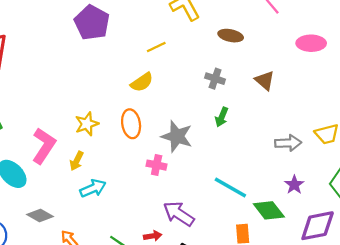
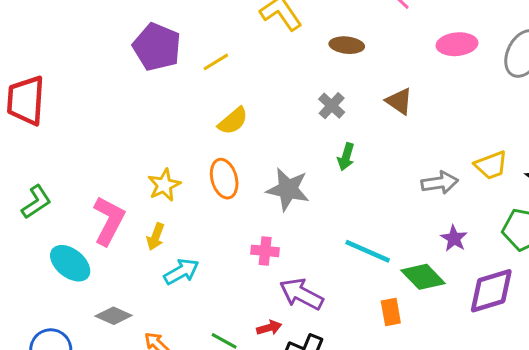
yellow line: (156, 47) -> (216, 62), moved
gray cross: (215, 79) -> (332, 106), turned 30
pink cross: (157, 165) -> (265, 251), moved

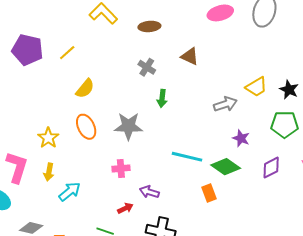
purple diamond: (491, 291) -> (271, 168), size x0.7
purple arrow: (301, 294) -> (149, 192), size x0.7
red arrow: (269, 328) -> (125, 208), moved

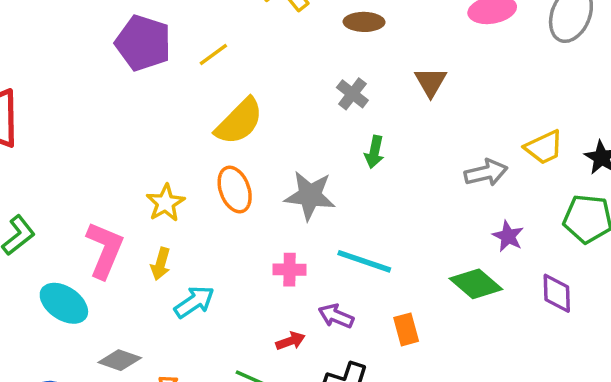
brown triangle: (190, 56) -> (431, 82), turned 30
yellow semicircle: (85, 89) -> (239, 121), size x1.4
cyan line: (187, 157) -> (364, 261), moved
purple diamond: (271, 168) -> (557, 293), turned -70
orange rectangle: (209, 193) -> (406, 329), moved

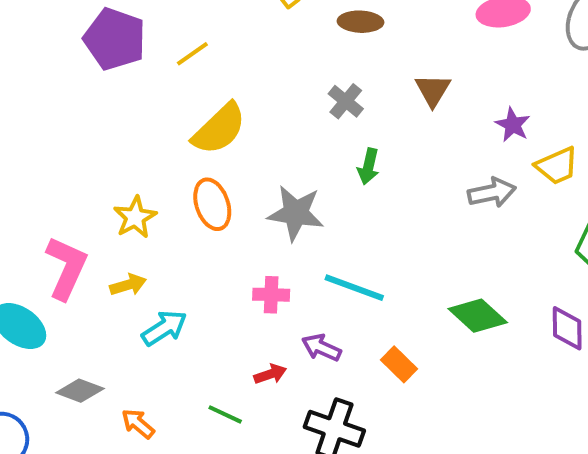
purple star: (508, 236) -> (513, 125), moved
yellow arrow: (161, 264) -> (128, 285), turned -124
orange rectangle: (406, 329) -> (399, 364), turned -32

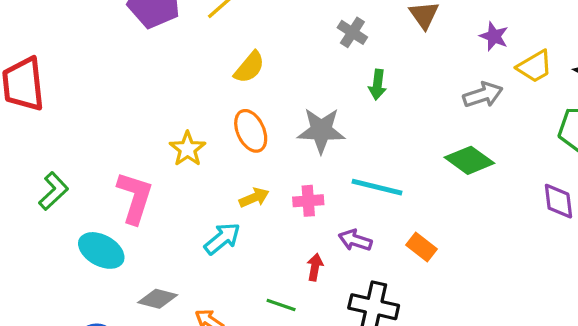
yellow semicircle: (219, 129) -> (249, 67), size x0.7
yellow arrow: (128, 285) -> (254, 198), moved
green diamond: (478, 316) -> (469, 160), moved
red arrow: (270, 374) -> (315, 267), turned -55

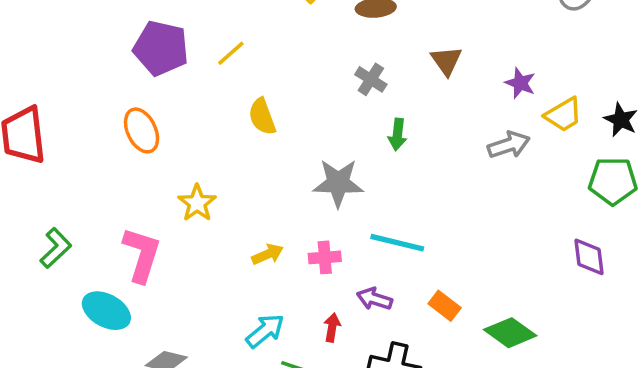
yellow semicircle: (249, 67) -> (262, 117), turned 120
orange ellipse: (251, 131) -> (142, 130), moved
green diamond: (469, 160) -> (510, 333), moved
cyan arrow: (222, 239) -> (265, 331), moved

